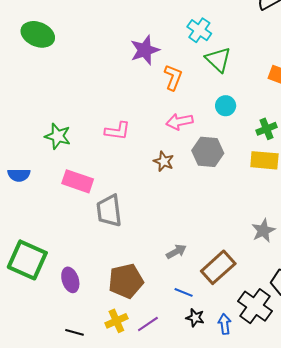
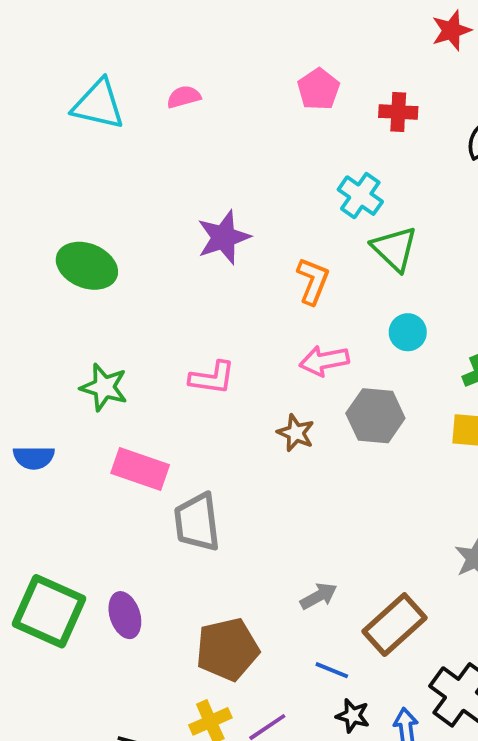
green ellipse: (38, 34) -> (87, 266), moved
purple star: (145, 50) -> (224, 237), moved
purple ellipse: (70, 280) -> (125, 615), moved

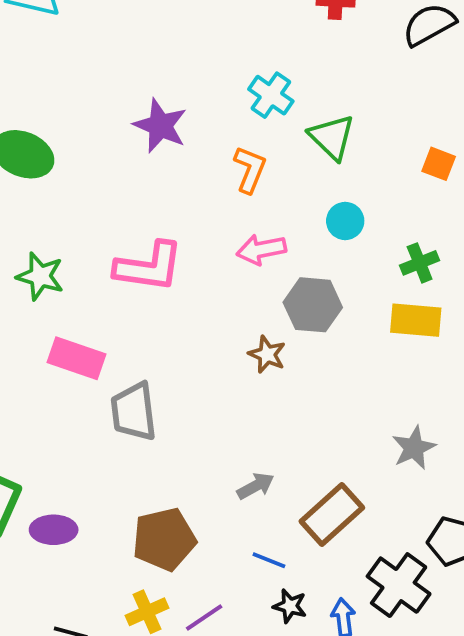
cyan cross: (360, 196) -> (271, 95), moved
purple star: (224, 237) -> (160, 126), turned -30
pink L-shape: (212, 378) -> (149, 267), size x1.5
brown star: (296, 433) -> (267, 354), moved
purple ellipse: (125, 615) -> (54, 530), moved, turned -72

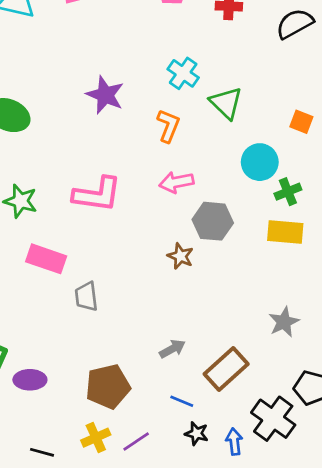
cyan circle: (345, 221) -> (260, 162), moved, size x1.4
gray trapezoid: (134, 412) -> (86, 296), size x0.7

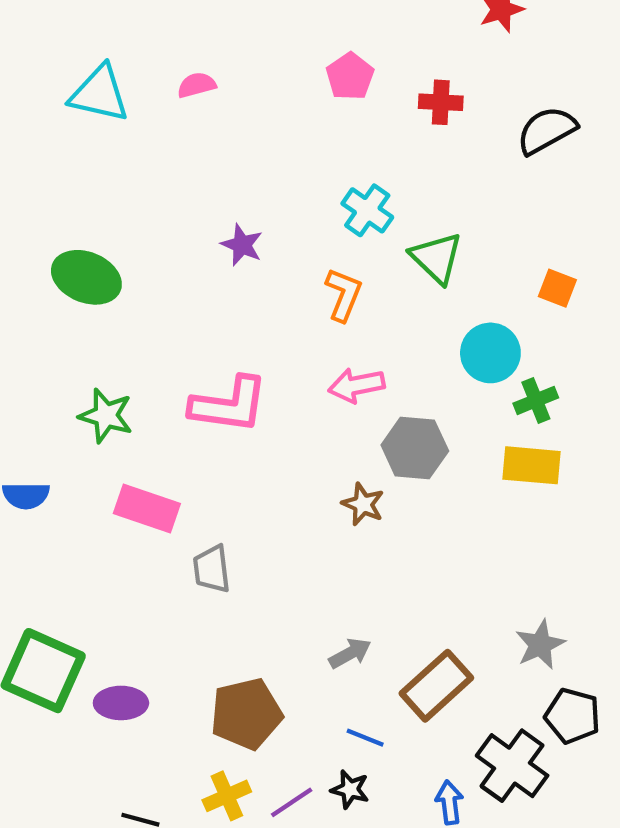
purple star: (105, 95) -> (242, 245), size x0.7
gray star: (284, 322) -> (540, 645), moved
black star: (197, 434) -> (350, 789), moved

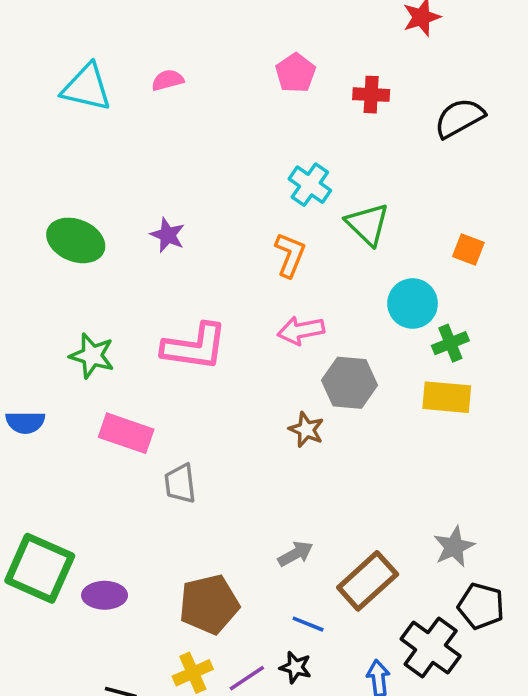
purple star: (242, 245) -> (168, 235), moved

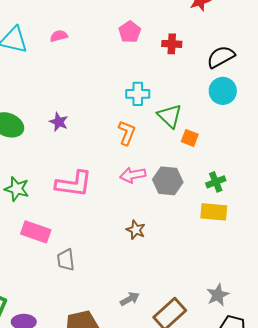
cyan cross: (310, 185) -> (138, 94), turned -35
orange square: (468, 249) -> (190, 138), moved
cyan circle: (413, 303) -> (223, 91), moved
gray hexagon: (350, 383) -> (168, 181), moved

